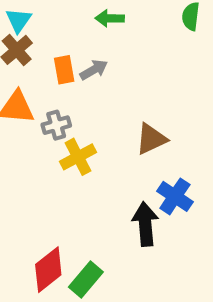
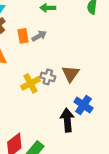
gray cross: (56, 125) -> (48, 77), moved, turned 32
brown triangle: (151, 139) -> (70, 74), turned -30

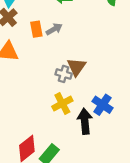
brown triangle: (70, 74) -> (77, 67), moved
yellow cross: (31, 83) -> (62, 104), moved

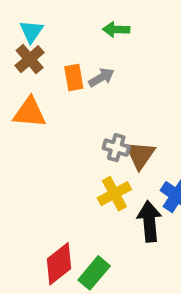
brown triangle: (77, 67) -> (140, 155), moved

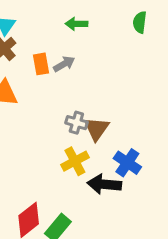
black arrow: (149, 221) -> (104, 184), turned -80

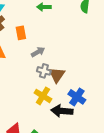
gray arrow: (64, 64) -> (38, 52), moved
yellow cross: (75, 161) -> (43, 96), turned -30

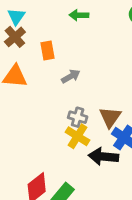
gray cross: (44, 71) -> (78, 117), moved
brown triangle: (57, 75) -> (110, 117), moved

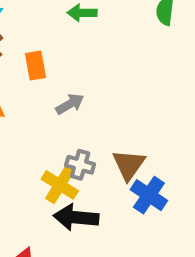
yellow cross: (78, 136) -> (60, 185), moved
black arrow: (103, 157) -> (76, 217), moved

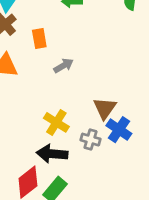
gray cross: (80, 165) -> (90, 140), moved
black arrow: (76, 217) -> (52, 154), moved

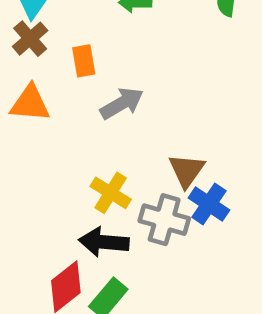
gray arrow: (63, 66) -> (122, 103), size x1.4
gray cross: (90, 140) -> (164, 220), size x1.5

